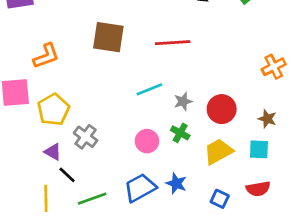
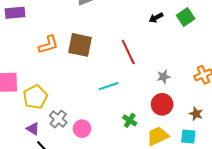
red line: (173, 43) -> (128, 52), turned 65
orange L-shape: (46, 56) -> (48, 45), moved
gray star: (183, 101) -> (163, 77), moved
pink circle: (147, 141) -> (82, 129), moved

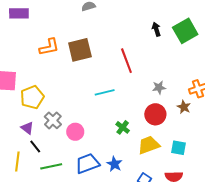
green square: (186, 17) -> (185, 31), size x1.4
black arrow: (156, 18) -> (156, 29), turned 96
brown square: (80, 45) -> (80, 50), turned -30
brown star: (196, 114) -> (184, 107), moved

